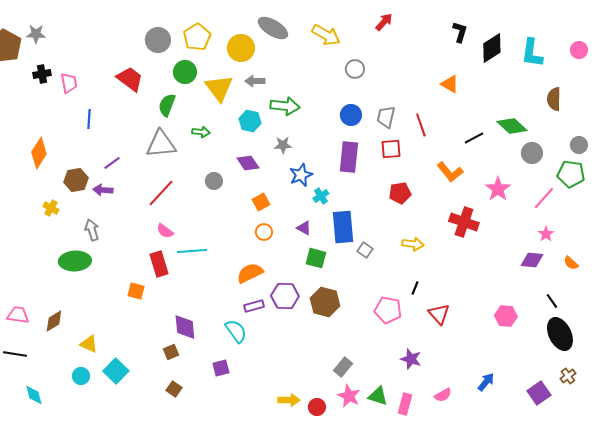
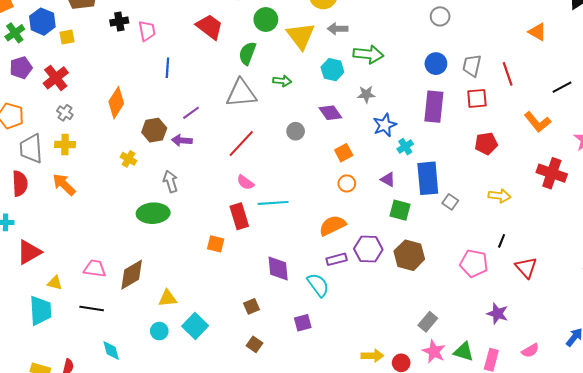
brown diamond: (54, 321) -> (132, 275), size x1.4
purple diamond: (185, 327) -> (278, 269), moved
yellow triangle: (89, 344) -> (167, 298), turned -30

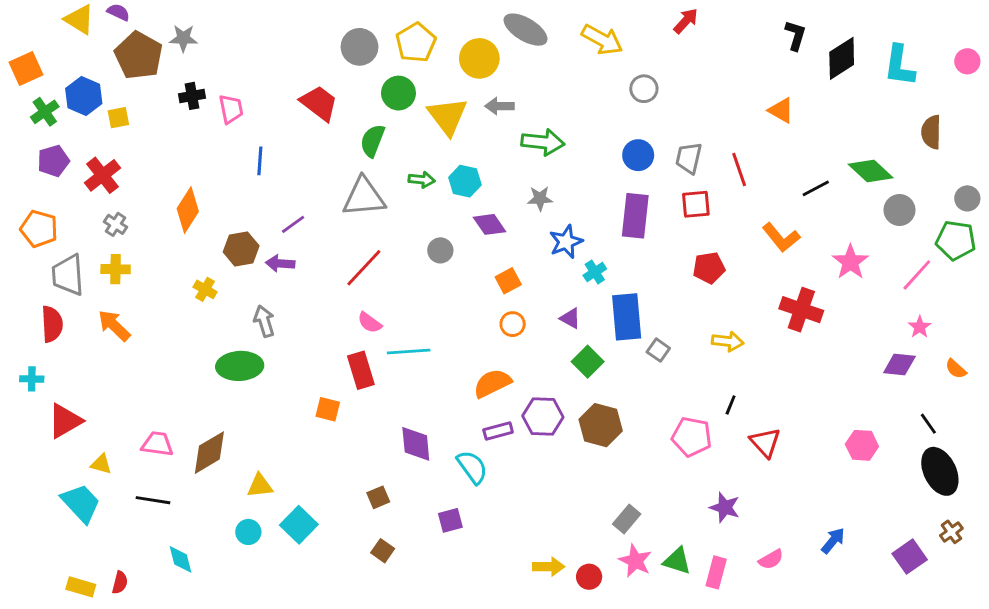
cyan hexagon: (332, 70) -> (465, 181), moved
green square: (400, 210) -> (588, 362), turned 30
cyan trapezoid: (40, 311) -> (81, 503), turned -40

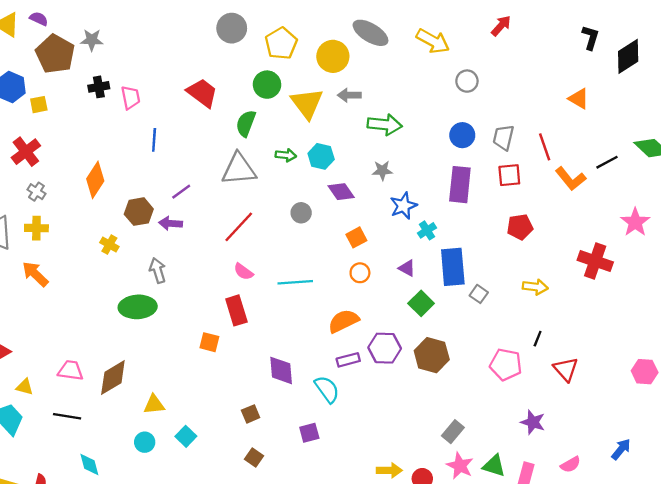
gray circle: (360, 47) -> (232, 28), moved
orange L-shape: (781, 237) -> (570, 179), moved
cyan line: (409, 351) -> (295, 282), moved
cyan square: (299, 525) -> (186, 436), size x0.7

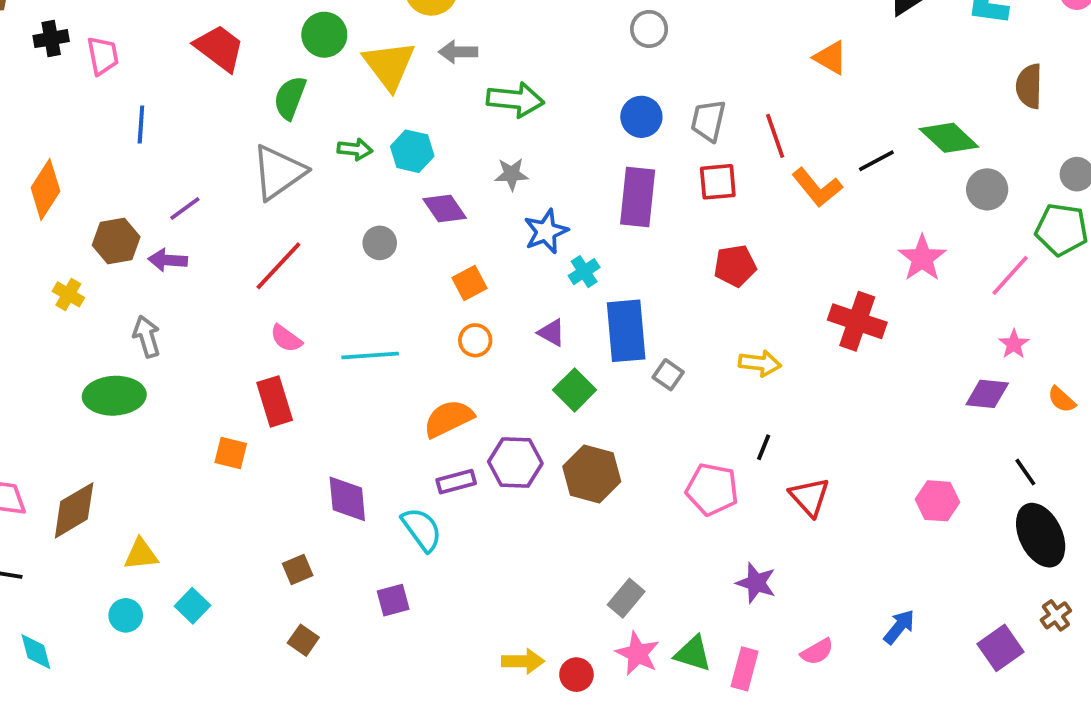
gray triangle: (239, 169) -> (278, 172), turned -30

